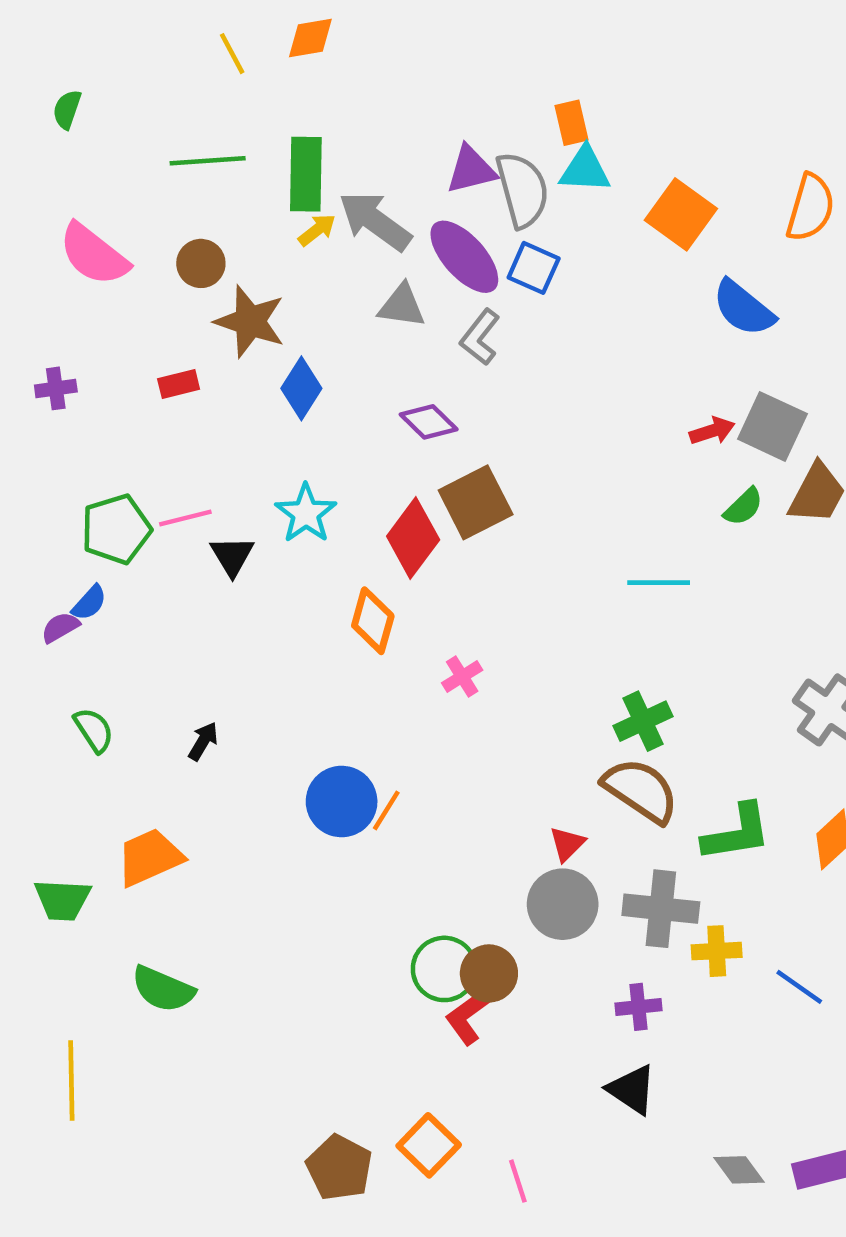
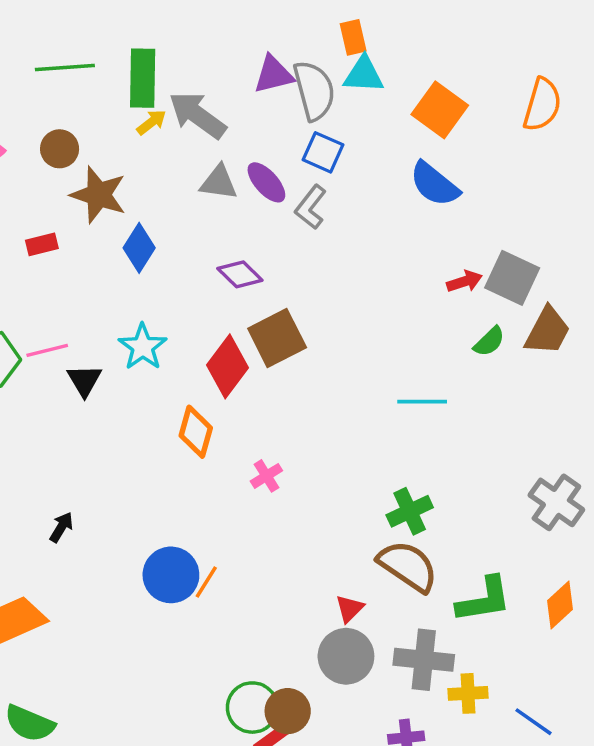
purple ellipse: (464, 257) -> (266, 182), moved, size x0.7
blue semicircle: (743, 308) -> (434, 184), moved
gray L-shape: (480, 337) -> (311, 207), moved

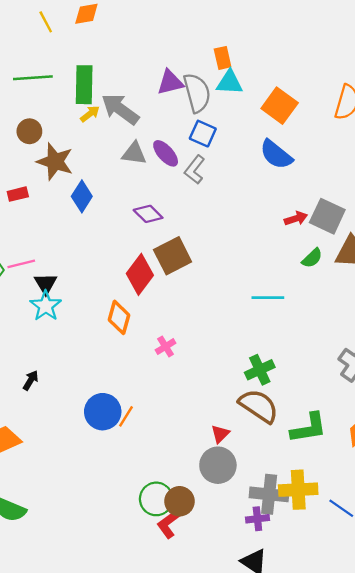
cyan star: (143, 347) -> (46, 306), moved
gray cross: (424, 660) -> (269, 494), moved
yellow cross: (468, 693) -> (298, 490), size x1.5

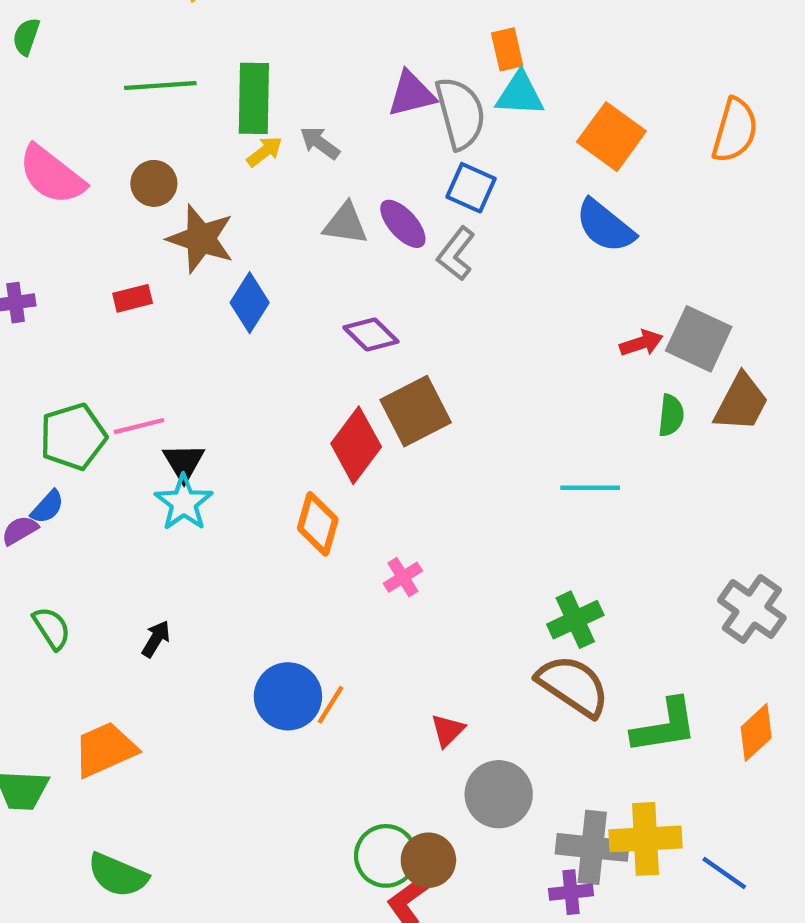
gray arrow: (120, 109) -> (320, 143), size x0.6
green semicircle: (312, 258) -> (671, 415), turned -40
red triangle: (220, 434) -> (448, 730), moved

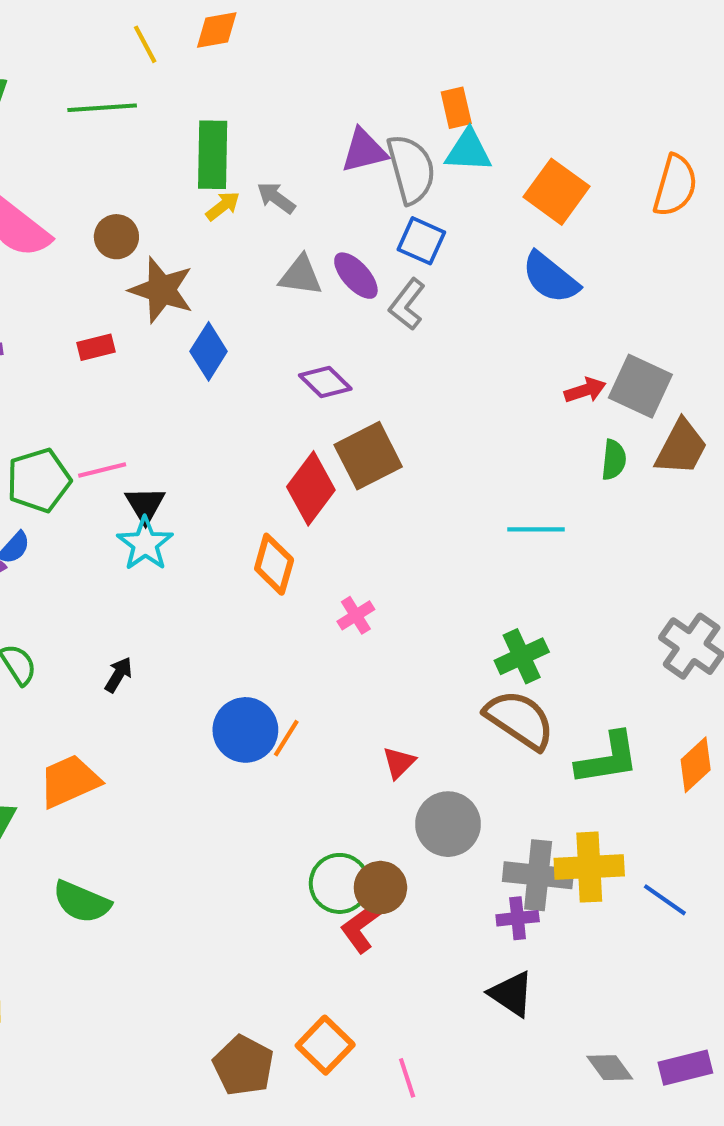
green line: (160, 86) -> (102, 108), moved

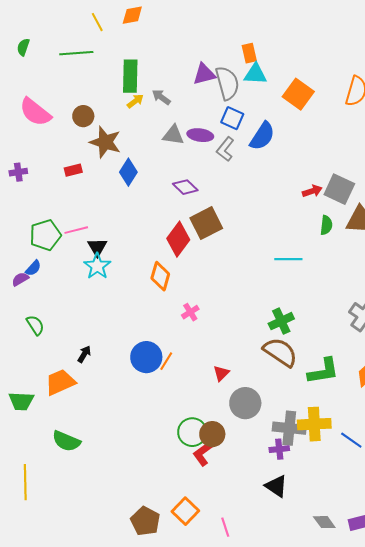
purple ellipse: (356, 276) -> (200, 135), turned -40
blue semicircle: (550, 278) -> (262, 136), moved, turned -96
pink cross: (356, 615) -> (190, 312), moved
black arrow: (118, 675) -> (84, 354), moved

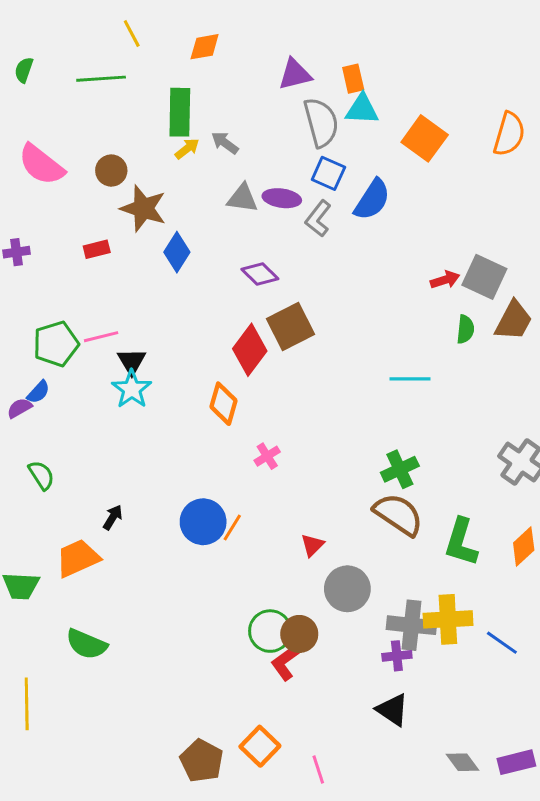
orange diamond: (132, 15) -> (205, 47), moved
purple triangle: (204, 74) -> (295, 74), moved
green L-shape: (323, 371) -> (461, 542), turned 116

